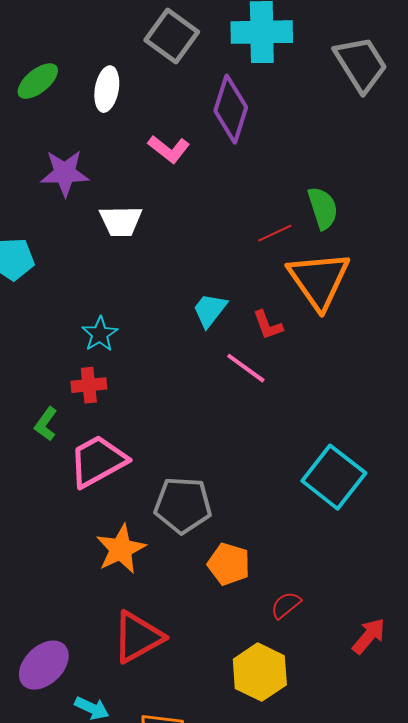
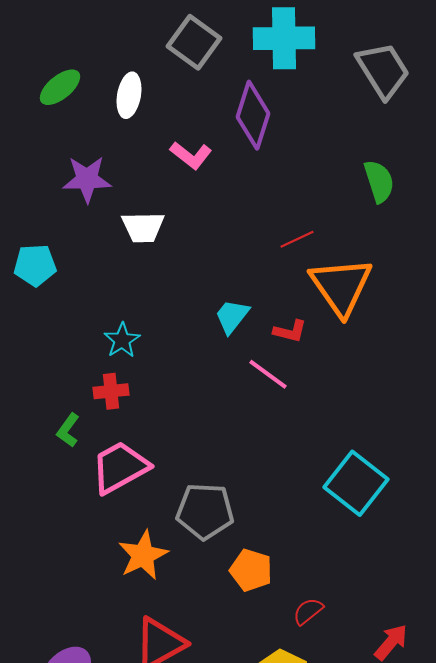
green semicircle: (323, 208) -> (379, 181), moved
red L-shape: (268, 325) -> (290, 331), turned -56

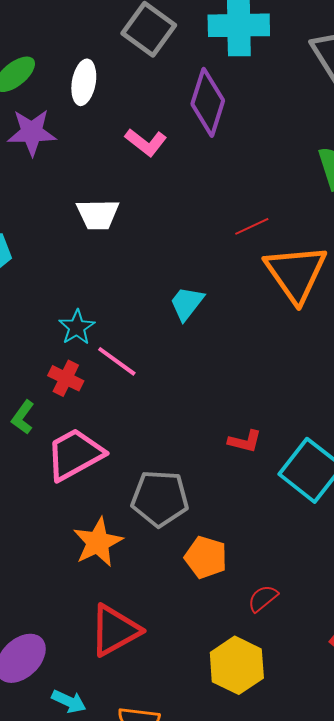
purple star: (87, 179) -> (32, 132), moved
red L-shape: (290, 331) -> (245, 441), moved
pink line: (268, 374) -> (117, 361), moved
red cross: (111, 391) -> (66, 378), turned 32

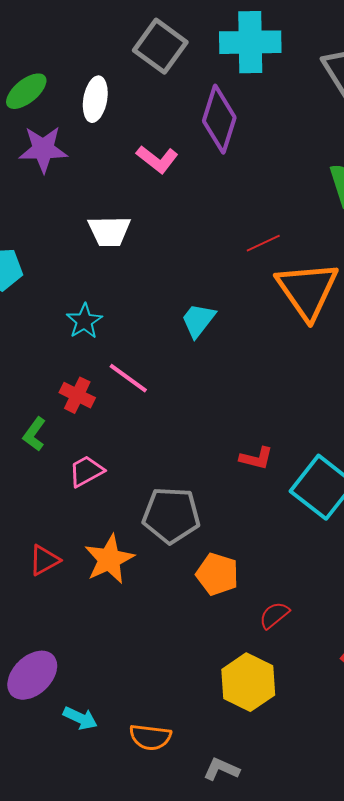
cyan star: (77, 327) -> (84, 321), moved
pink trapezoid: (75, 454) -> (86, 471), size x0.6
red triangle: (115, 630) -> (44, 560), moved, size x0.6

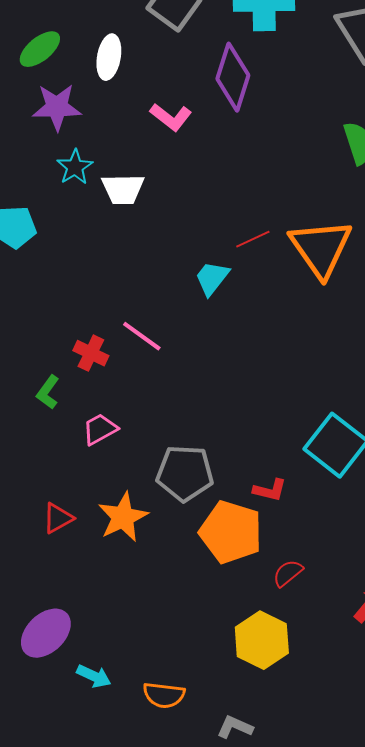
red line: (263, 243) -> (253, 239), moved
cyan star: (84, 321) -> (75, 167), moved
red L-shape: (256, 458) -> (270, 490), moved
orange pentagon: (217, 574) -> (231, 532), size x1.5

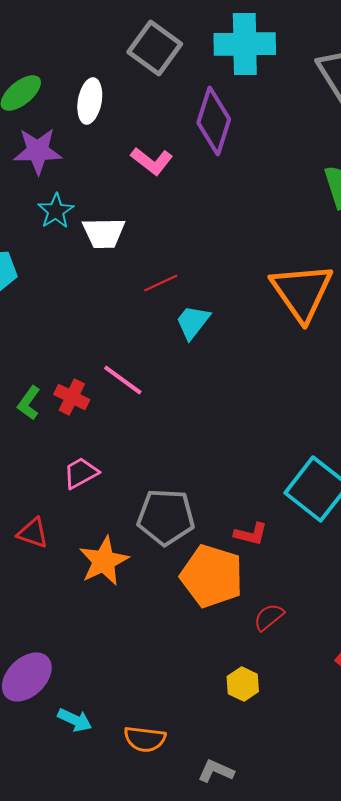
red line: (253, 239) -> (161, 283), moved
green L-shape: (48, 392) -> (29, 403), moved
red triangle: (58, 518) -> (33, 533), moved, turned 48
yellow hexagon: (262, 640) -> (243, 684), size x0.6

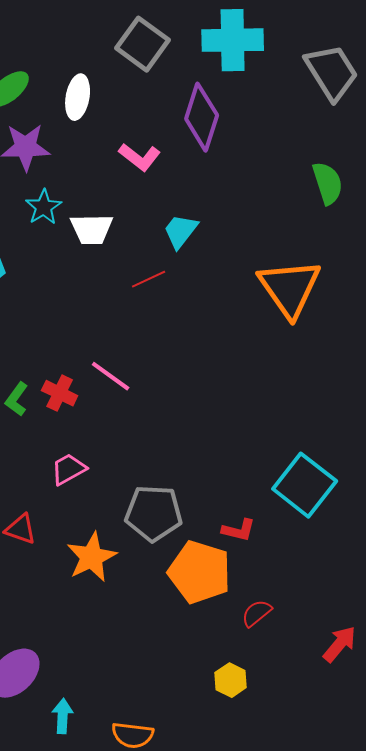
cyan trapezoid: (193, 322) -> (181, 231), moved
cyan arrow: (75, 720) -> (63, 716), turned -112

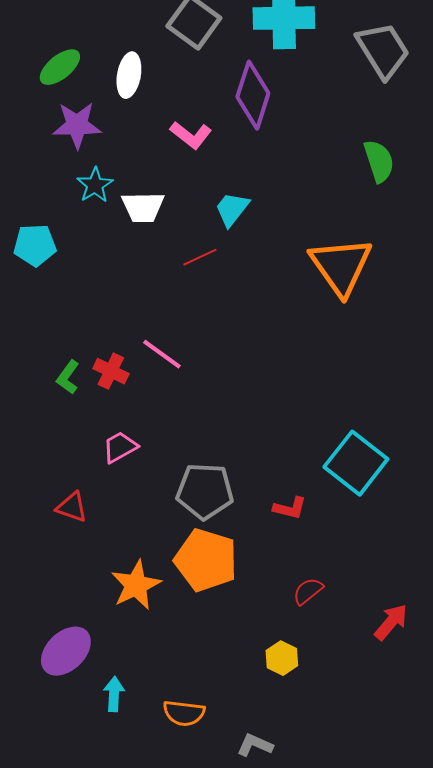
orange star: (92, 557) -> (136, 585), moved
orange pentagon: (200, 572) -> (206, 560), moved

